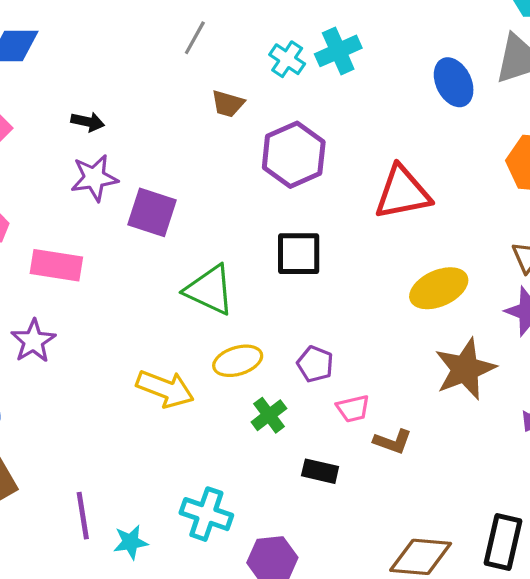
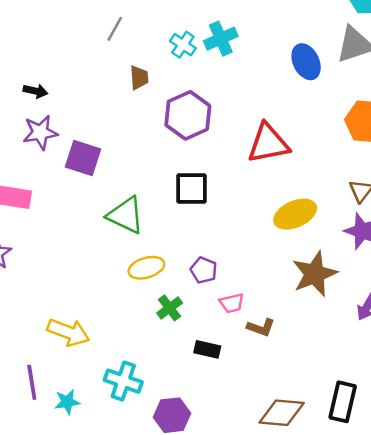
brown trapezoid: (228, 104) -> (139, 78), turned -110
yellow arrow: (165, 389) -> (68, 332), moved

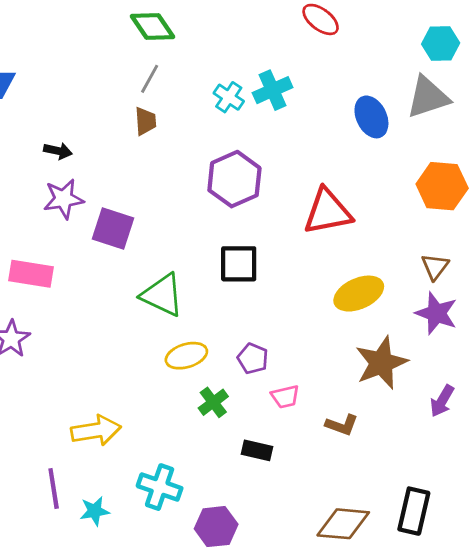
brown trapezoid: (139, 78) -> (145, 121), moved
brown L-shape: (261, 327) -> (342, 425), moved
yellow arrow: (68, 332) -> (96, 431), turned -30

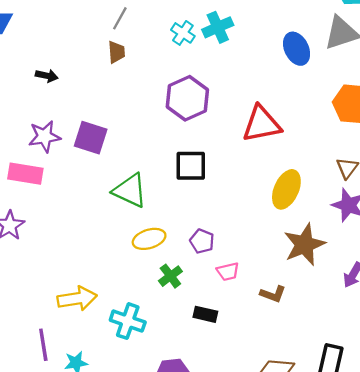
purple star: (63, 199) -> (44, 136), moved
yellow ellipse: (359, 294) -> (286, 189), turned -42
cyan cross: (160, 487) -> (128, 321), moved

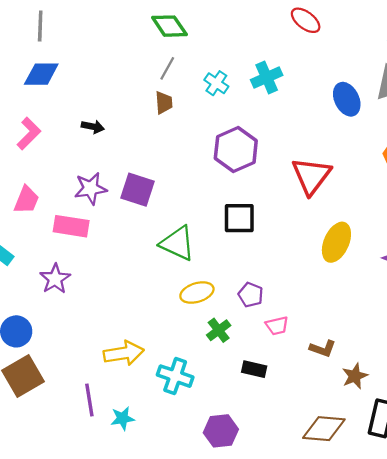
cyan cross: (183, 33) -> (216, 83), moved
red triangle: (262, 124) -> (311, 176), turned -42
brown star: (304, 245) -> (355, 376), moved, size x0.6

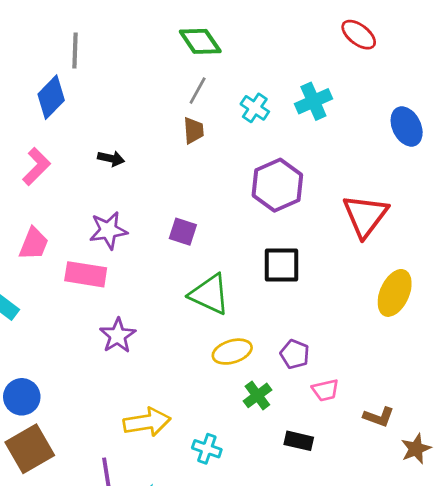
gray line: (40, 26) -> (75, 51), moved
blue diamond: (41, 74) -> (51, 97), turned -45
purple square: (137, 190) -> (183, 232), moved, size x0.7
purple star: (55, 279) -> (118, 336), moved
cyan cross: (175, 376) -> (207, 449), size x0.7

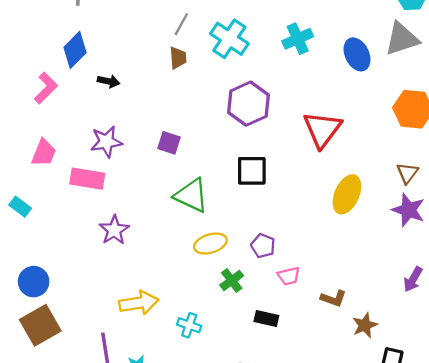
blue diamond: (51, 97) -> (75, 50), moved
cyan cross: (313, 101) -> (298, 39), moved
cyan cross: (255, 108) -> (229, 39), size x1.6

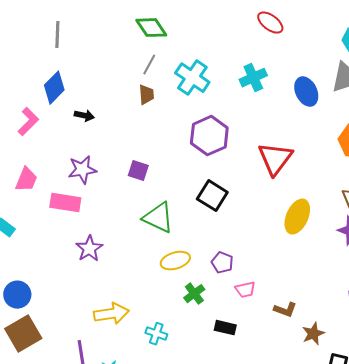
black square: (252, 171) -> (212, 196), turned 32

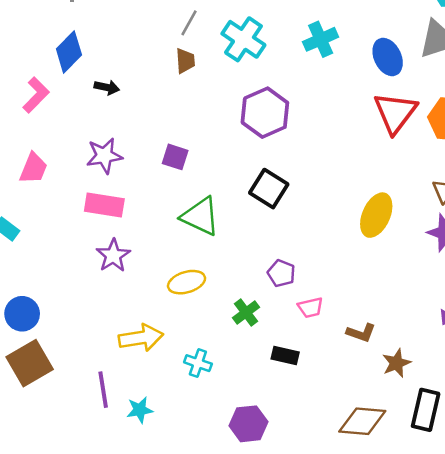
red triangle: (275, 159) -> (395, 113), moved
pink rectangle: (65, 203) -> (104, 205), moved
yellow ellipse: (175, 261) -> (187, 282), moved

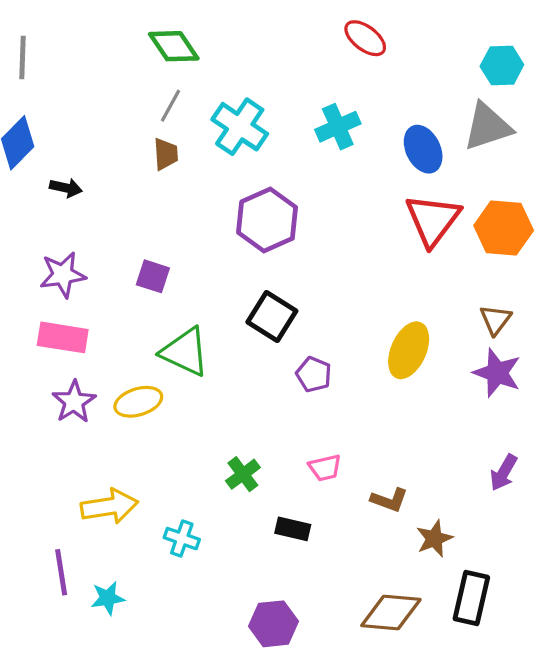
purple pentagon: (281, 273) -> (314, 374), moved
yellow ellipse: (187, 282) -> (138, 402), moved
purple hexagon: (248, 424) -> (273, 624), moved

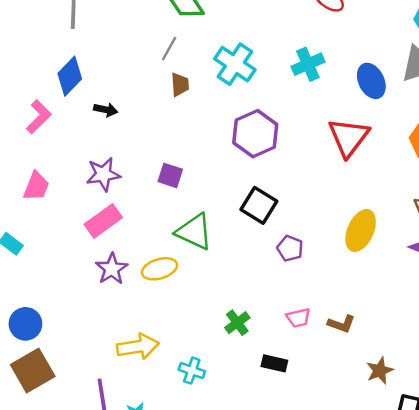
gray line: (171, 106) -> (169, 49), moved
red triangle: (433, 220) -> (349, 137), moved
pink rectangle: (63, 337) -> (103, 221), turned -45
brown L-shape: (389, 500) -> (341, 324), moved

